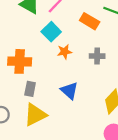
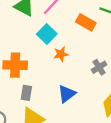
gray cross: (97, 56) -> (99, 67), moved, turned -32
blue triangle: (69, 91) -> (67, 94), turned 42

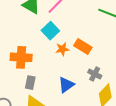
orange rectangle: (86, 22) -> (83, 46), moved
gray cross: (99, 67) -> (95, 74), moved, turned -32

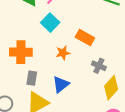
orange star: (62, 49) -> (63, 53), moved
blue triangle: (66, 85) -> (61, 84), moved

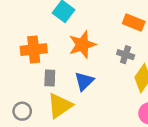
orange rectangle: (85, 37) -> (134, 22), moved
orange star: (63, 53) -> (82, 45), size x1.6

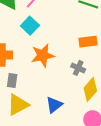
orange rectangle: (134, 22) -> (88, 42), turned -36
blue triangle: (84, 81) -> (54, 105), moved

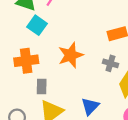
cyan square: (30, 26) -> (37, 25), moved

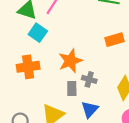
gray cross: (110, 63) -> (89, 79), moved
gray rectangle: (42, 86) -> (72, 89), moved

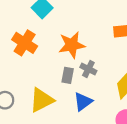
orange cross: (28, 67) -> (25, 43), turned 30

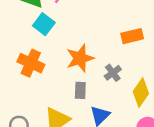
gray cross: (88, 69) -> (113, 73), moved, turned 35

